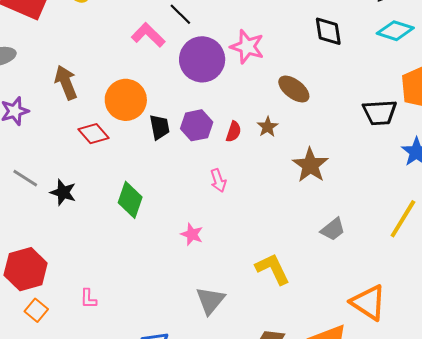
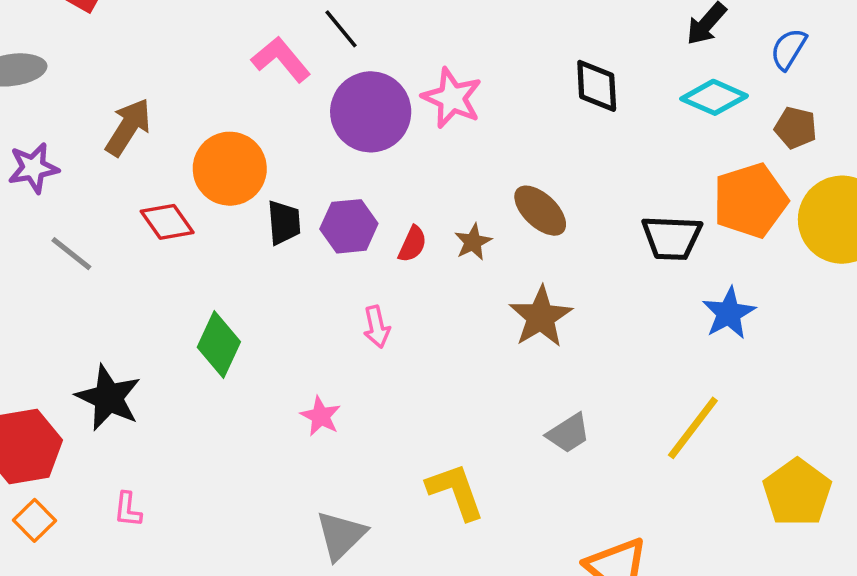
brown arrow: (66, 82) -> (128, 127), turned 48
brown ellipse: (294, 89) -> (540, 211), moved
gray line: (25, 178) -> (71, 254), moved
black star: (63, 192) -> (108, 398), moved, size x1.4

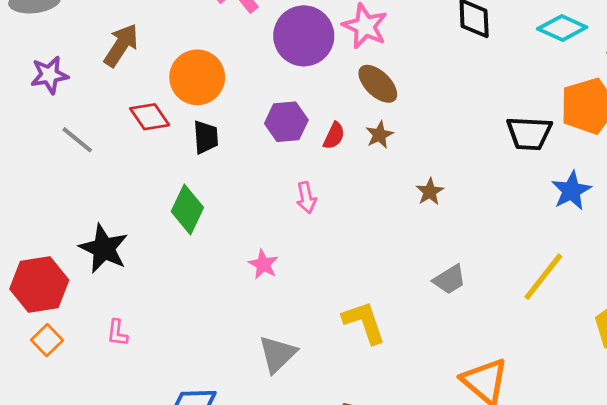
brown ellipse: (540, 211) -> (378, 84), moved
black trapezoid: (284, 223) -> (206, 137), moved
brown star: (541, 317) -> (430, 192), size x0.6

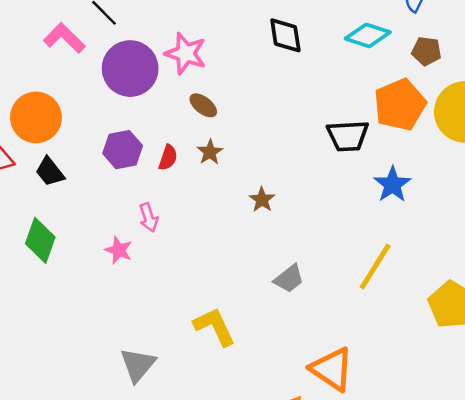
brown ellipse: (378, 84) -> (203, 105), size x0.7
black trapezoid: (206, 137) -> (50, 172), turned 152
pink star: (263, 264) -> (119, 250), moved

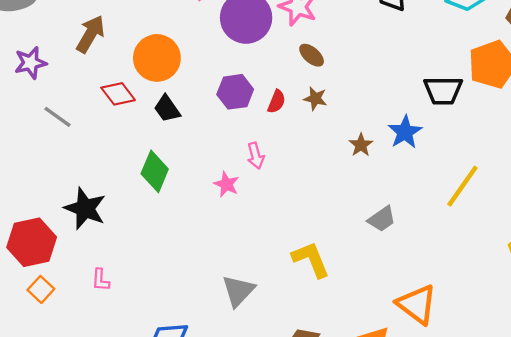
brown star: (210, 152) -> (315, 99), turned -30
blue star: (392, 184) -> (405, 132), moved
yellow line: (375, 267) -> (462, 186), moved

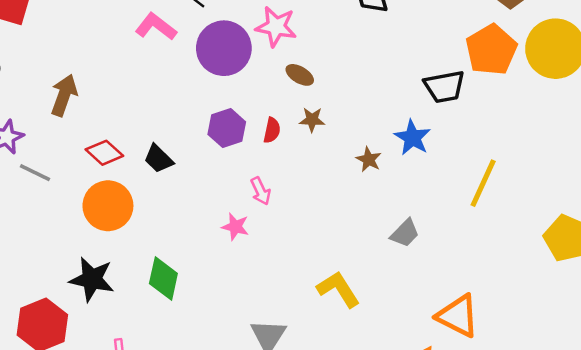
orange circle: (157, 58) -> (108, 206), moved
gray line: (57, 117) -> (35, 173), moved
green diamond: (155, 171) -> (163, 278), moved

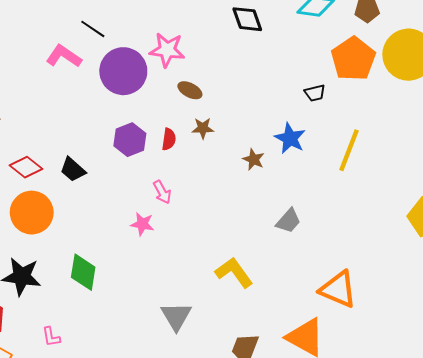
black trapezoid: (444, 87) -> (315, 93), size x0.6
yellow line: (483, 183) -> (349, 150), moved

